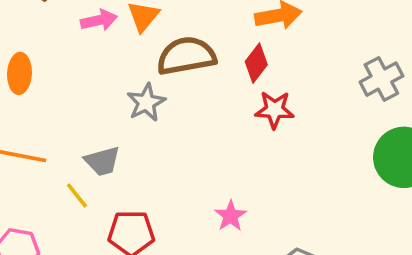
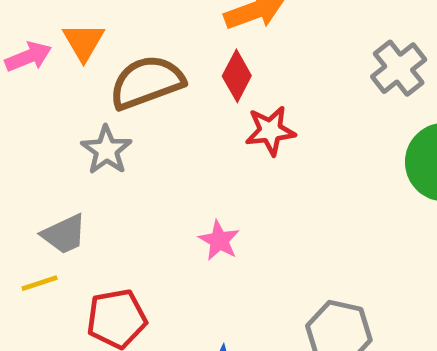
yellow line: (77, 195) -> (40, 283), turned -60
pink star: (231, 216) -> (219, 240), moved

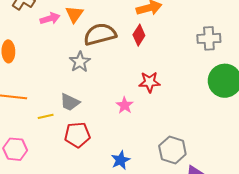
gray cross: (399, 68) -> (209, 38), turned 30
red star: (270, 131) -> (149, 82), moved
gray trapezoid: (64, 234) -> (70, 102), moved, turned 45

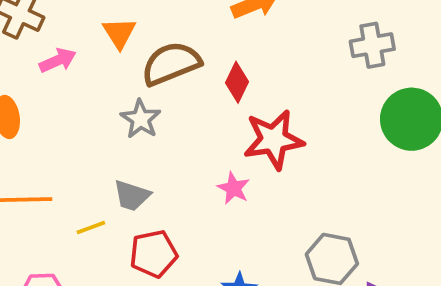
pink arrow: (50, 18) -> (58, 60), moved
red diamond: (139, 35) -> (237, 82), moved
red star: (149, 82) -> (274, 140), size x1.5

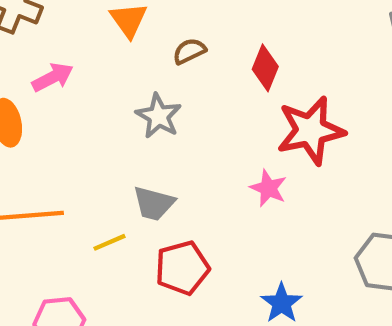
pink arrow: (58, 60) -> (53, 77), moved
brown semicircle: (171, 64) -> (189, 51), size x0.5

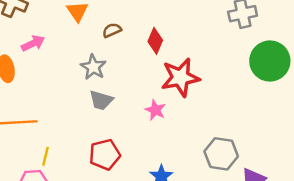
gray trapezoid: (154, 203) -> (101, 100), moved
yellow line: (109, 242) -> (45, 156), moved, turned -54

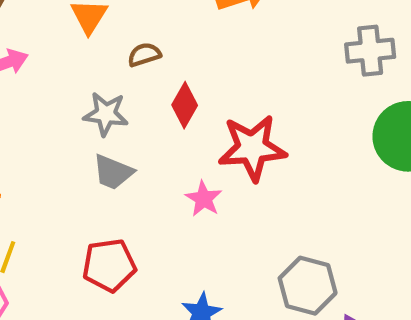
red diamond: (155, 41) -> (185, 105), moved
gray star: (93, 67) -> (106, 114), turned -30

